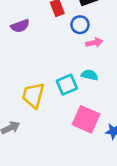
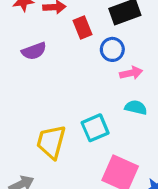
cyan semicircle: (90, 75) -> (136, 107), moved

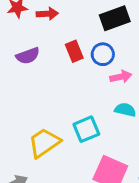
red rectangle: (83, 27) -> (74, 51), moved
yellow trapezoid: (51, 142) -> (44, 143), turned 40

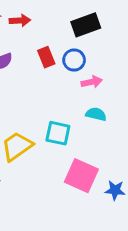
cyan square: (86, 129) -> (58, 133), turned 35

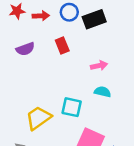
blue circle: (74, 60) -> (69, 12), moved

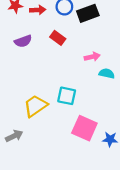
red rectangle: (62, 45) -> (58, 38), turned -32
cyan semicircle: (103, 92) -> (107, 73), moved

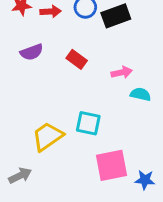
red rectangle: (58, 38) -> (77, 59), moved
pink square: (84, 128) -> (111, 165), turned -35

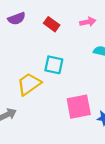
pink arrow: (122, 72) -> (88, 22), moved
cyan square: (88, 123) -> (54, 65), moved

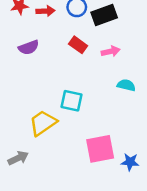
red rectangle: (52, 24) -> (78, 45), moved

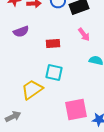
red rectangle: (78, 45) -> (53, 44), moved, turned -40
pink arrow: (111, 51) -> (84, 34), turned 64

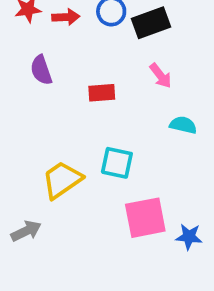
purple semicircle: (21, 32) -> (41, 70), turned 91
cyan square: (54, 72) -> (117, 163), moved

